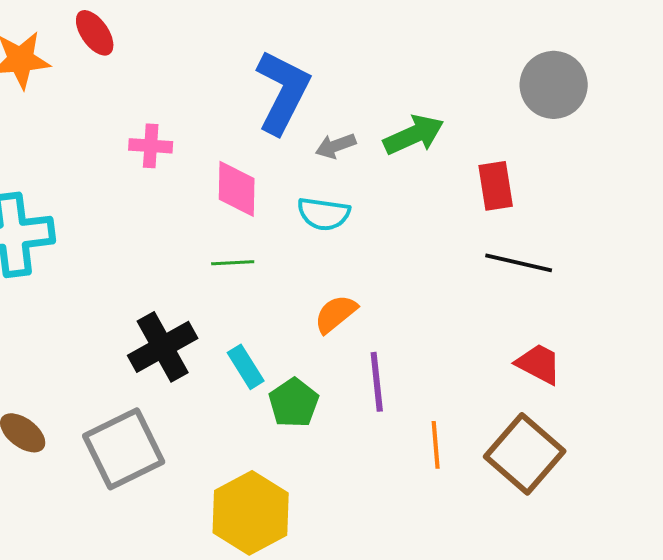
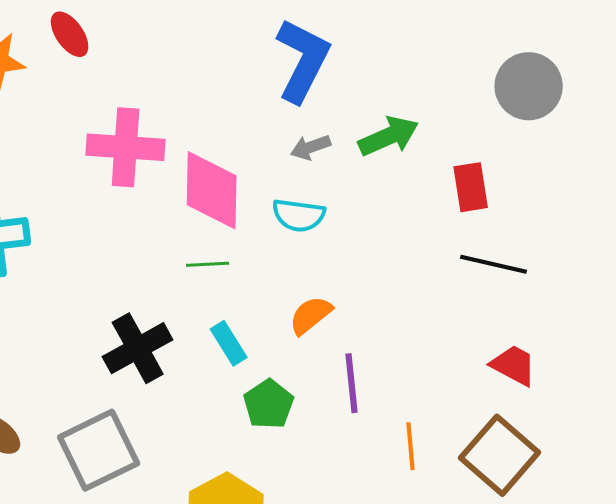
blue L-shape: (283, 92) -> (303, 60), moved
pink cross: (151, 146) -> (126, 147), size x1.8
pink diamond: (237, 189) -> (212, 190), size x1.4
cyan rectangle: (246, 367) -> (229, 343), moved

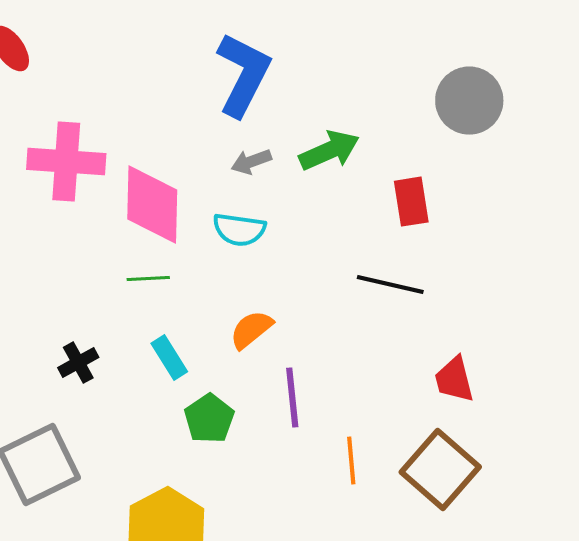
black line: (494, 264) -> (390, 285), moved
black cross: (138, 348) -> (78, 363), size x0.6
red trapezoid: (514, 365) -> (454, 380), turned -132

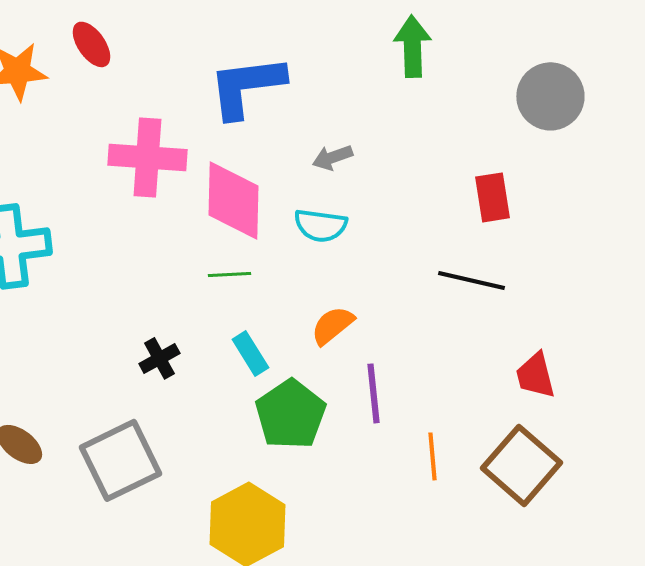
blue L-shape: (243, 75) -> (246, 86), moved, turned -124
green arrow: (329, 151) -> (412, 46), moved, turned -68
green pentagon: (209, 419) -> (290, 414), size x1.4

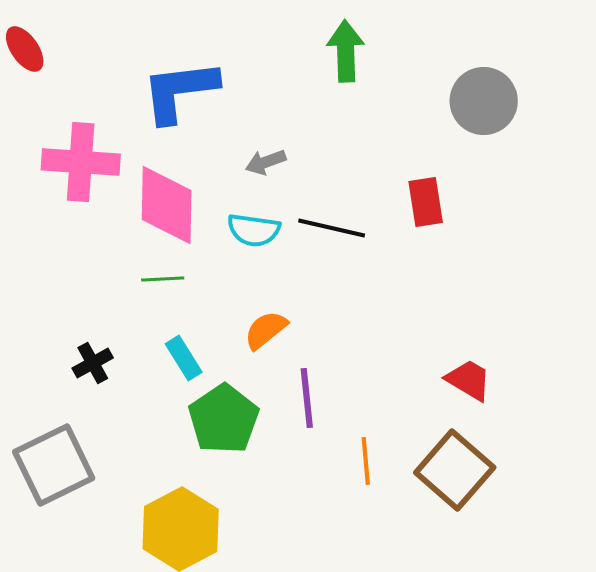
black line: (471, 280) -> (332, 228), moved
red trapezoid: (535, 375) -> (469, 380), turned 135

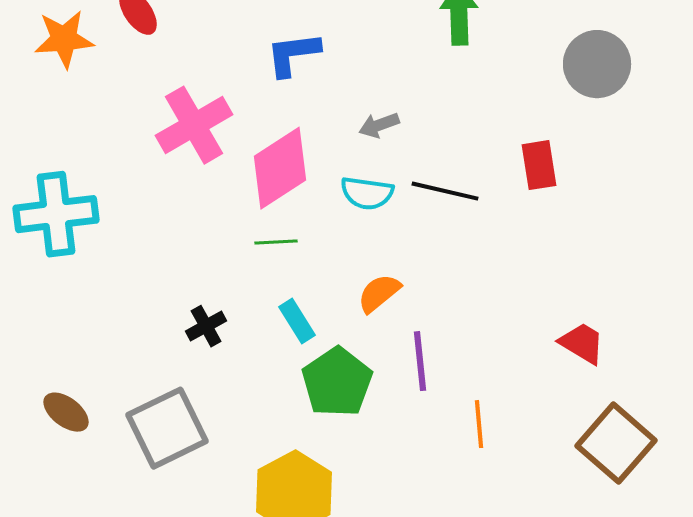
blue L-shape: (180, 91) -> (293, 54), size x0.7
pink cross: (81, 162) -> (194, 125), turned -34
pink diamond: (167, 205) -> (280, 168), turned 56
brown square: (455, 470) -> (616, 443), moved

